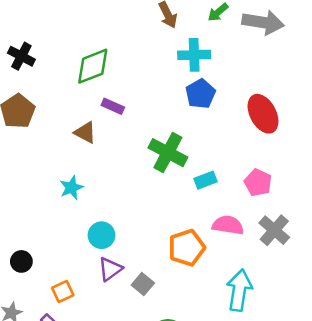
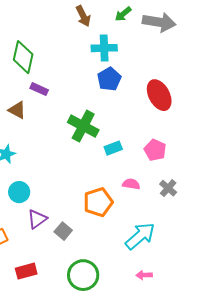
green diamond: (93, 66) -> (23, 57), turned -56
pink semicircle: (228, 225) -> (131, 184), size x0.7
gray cross: (274, 230) -> (168, 188), size x0.7
cyan circle: (102, 235) -> (19, 192), moved
cyan arrow: (239, 290) -> (140, 236), turned 40

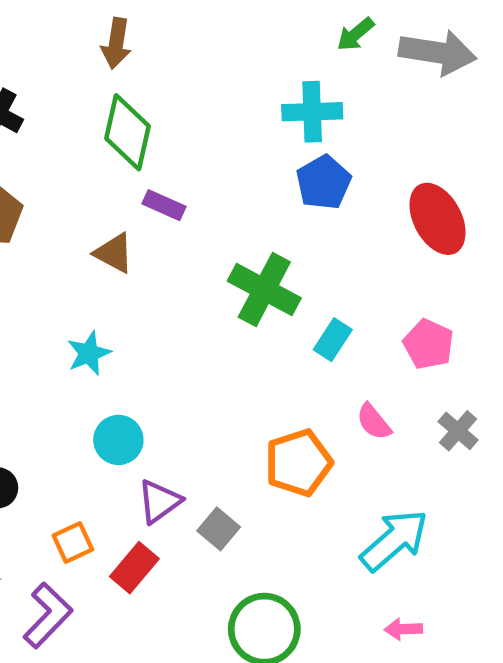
brown arrow: (83, 16) -> (116, 43), moved, turned 35
cyan rectangle: (113, 148) -> (333, 340), turned -36
pink semicircle: (131, 184) -> (374, 422), turned -138
red rectangle: (26, 271) -> (134, 568), moved, turned -35

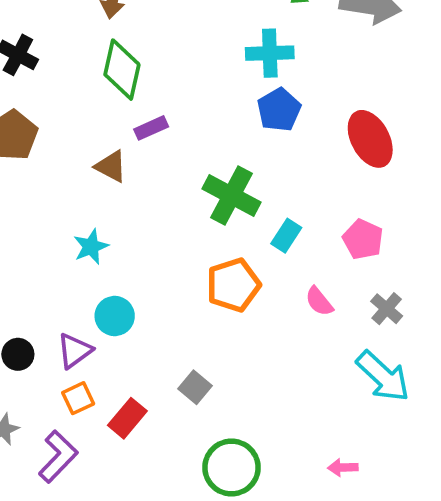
purple rectangle: (164, 205) -> (151, 128), turned -48
orange pentagon: (298, 463) -> (233, 285), moved
purple triangle: (159, 501) -> (74, 351), moved
cyan arrow: (394, 540) -> (383, 376), moved, turned 84

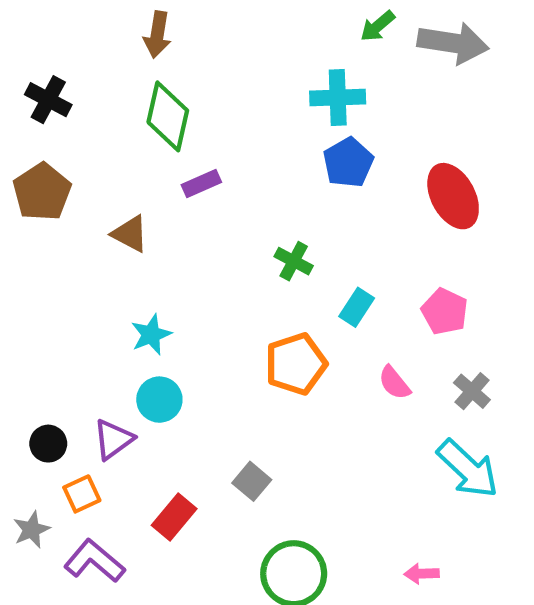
brown triangle: (111, 166) -> (130, 234), moved
green cross: (231, 196) -> (294, 261), size x0.6
cyan star: (91, 247) -> (151, 335), moved
orange square: (78, 398) -> (82, 494), moved
purple L-shape: (58, 457) -> (94, 561), turned -94

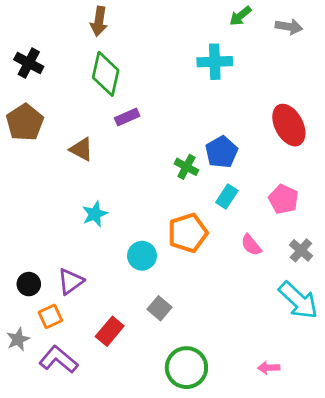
gray arrow: (453, 43) -> (289, 27), size x0.6
blue pentagon: (348, 163) -> (221, 152), moved
cyan circle: (159, 400) -> (142, 256), moved

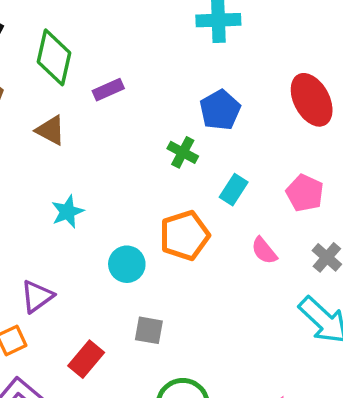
green diamond: (106, 74) -> (54, 57), moved
blue pentagon: (221, 152) -> (220, 110), moved
gray square: (160, 308) -> (149, 330), turned -30

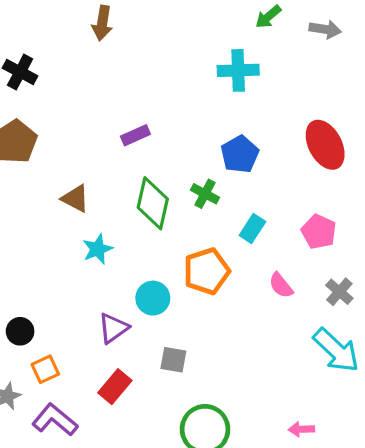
green diamond: (54, 57) -> (153, 203), moved
brown triangle: (51, 130) -> (75, 198), moved
purple triangle: (37, 296) -> (113, 328), moved

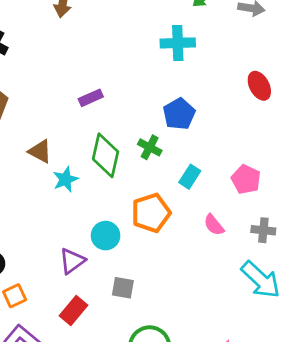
red ellipse: (325, 145) -> (259, 86), moved, size x0.7
cyan star: (98, 249) -> (65, 179), moved
gray cross: (339, 292) -> (263, 230), turned -35

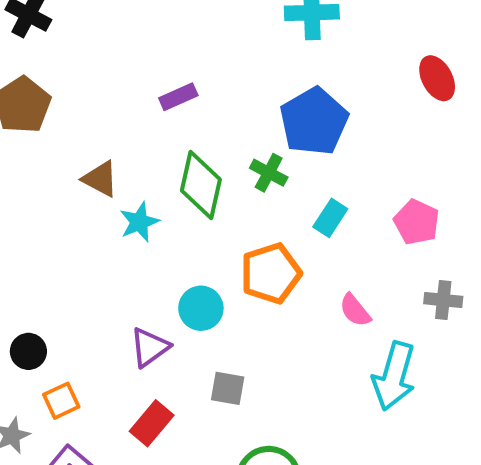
blue pentagon: (179, 114) -> (314, 121), size x1.4
pink semicircle: (214, 225) -> (355, 310), moved
cyan arrow: (261, 280) -> (394, 376), moved, turned 63

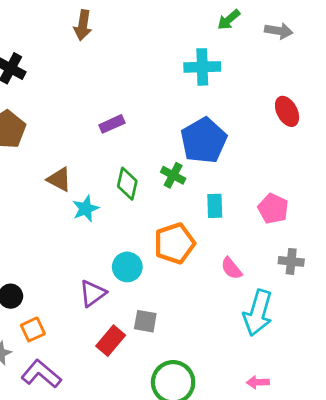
green diamond: (201, 185) -> (127, 184), size x0.7
cyan rectangle: (330, 218) -> (215, 206), turned -35
red rectangle: (152, 423) -> (111, 341), moved

